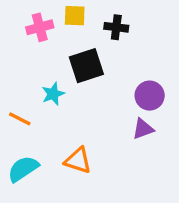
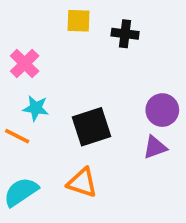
pink cross: (40, 27) -> (25, 64), moved, turned -30
black square: (86, 66) -> (92, 127), moved
cyan star: (53, 94) -> (36, 108), moved, turned 30

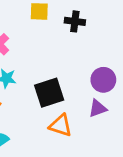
orange triangle: (82, 183) -> (61, 125), moved

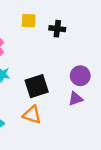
orange triangle: (61, 125) -> (32, 115), moved

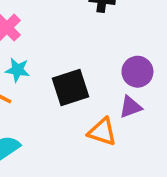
orange triangle: (32, 115) -> (102, 132), moved

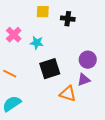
cyan star: (17, 70) -> (37, 43), moved

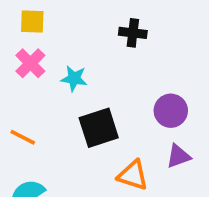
yellow square: (43, 12) -> (32, 22), moved
purple triangle: (84, 80) -> (178, 156), moved

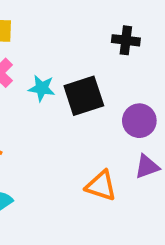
black cross: (133, 33) -> (126, 40), moved
black square: (99, 128) -> (84, 96), moved

